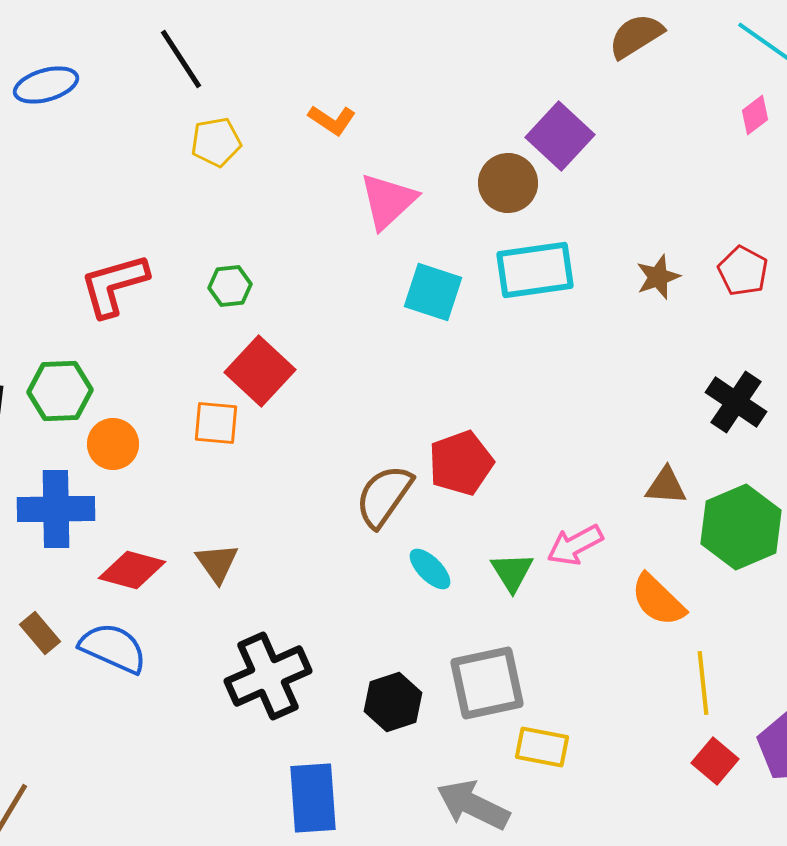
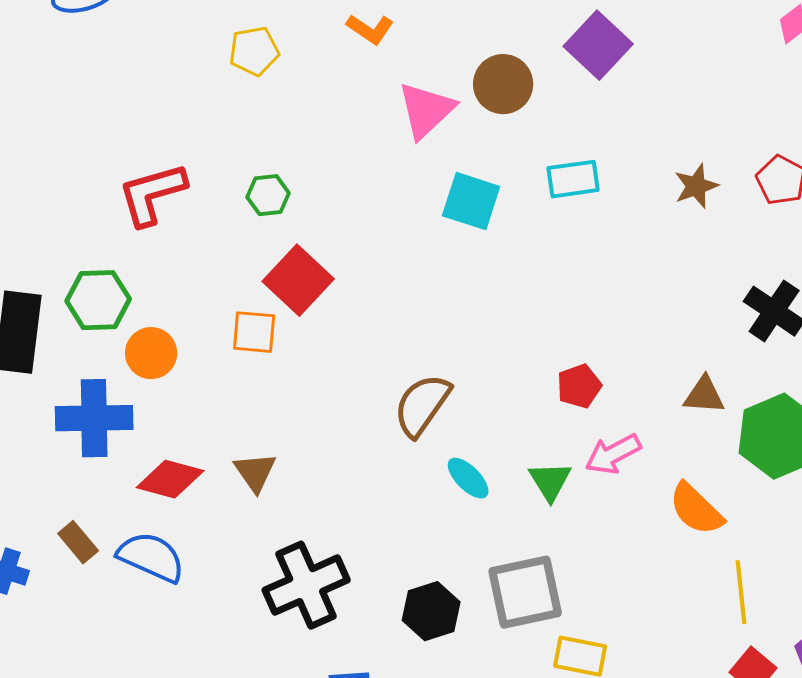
brown circle: (508, 183) -> (503, 84), moved
cyan rectangle: (535, 270) -> (573, 179), size x0.7
red pentagon: (461, 463) -> (579, 386), moved, size x0.7

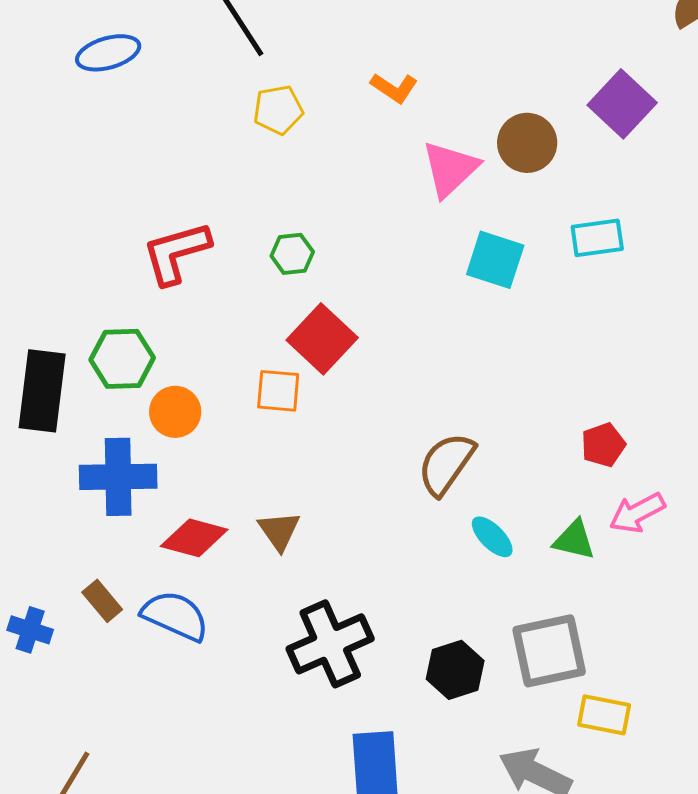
green triangle: (550, 481) -> (574, 540), turned -45

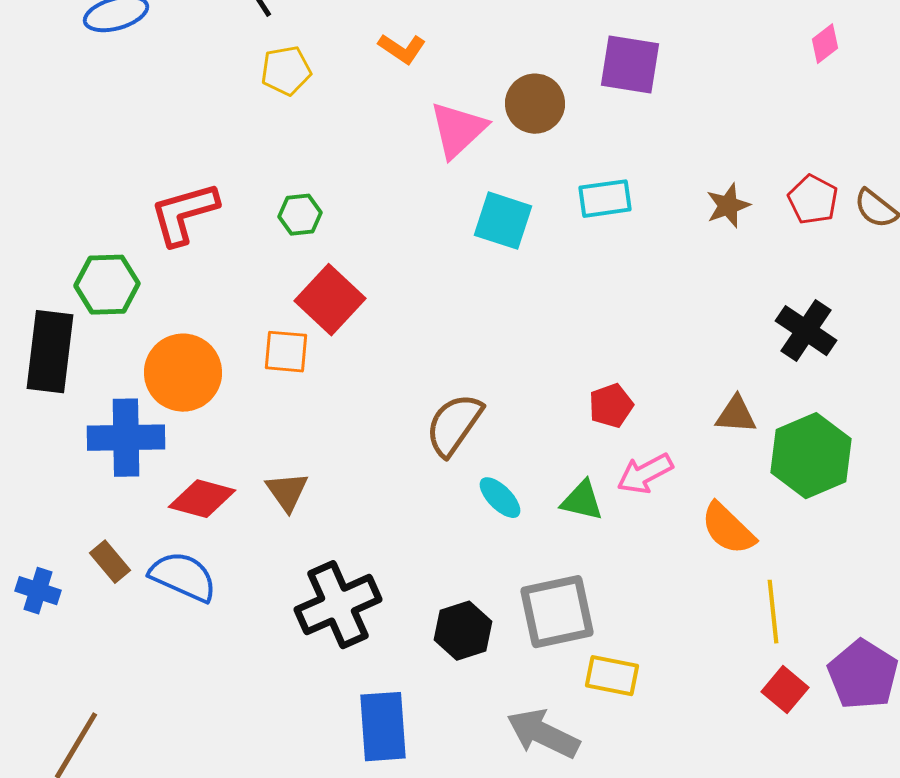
purple square: (622, 104) -> (630, 65), turned -34
green hexagon: (122, 359) -> (107, 285), moved
orange circle: (175, 412) -> (183, 373), size x1.5

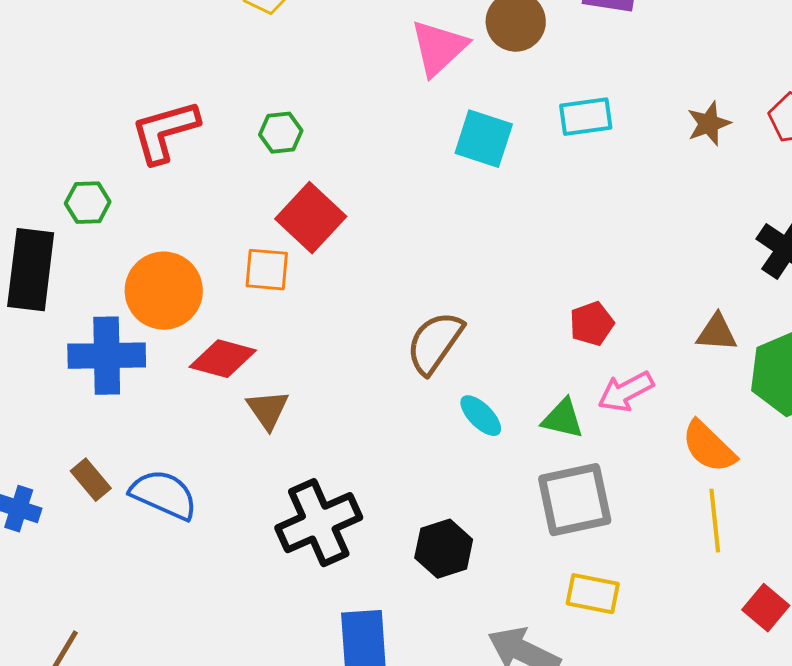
green hexagon: (107, 285) -> (88, 203), size x0.7
red diamond: (202, 499) -> (223, 359), moved
gray square: (557, 612) -> (575, 500), moved
yellow line: (773, 612) -> (715, 521), moved

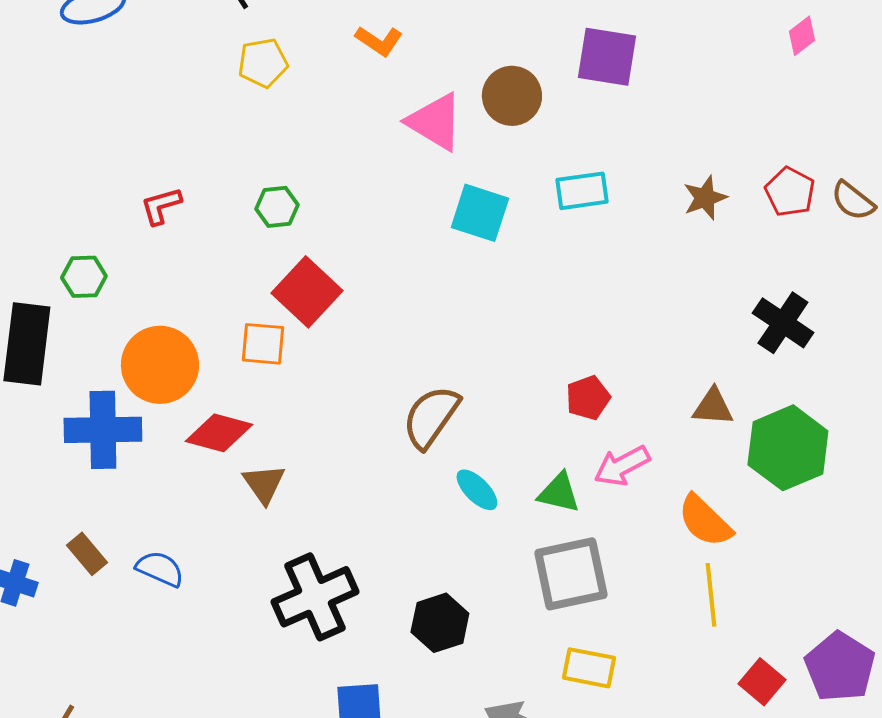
pink triangle: (439, 48) -> (435, 122), turned -46
red L-shape: (165, 132) -> (161, 206), size x0.6
blue semicircle: (164, 495) -> (160, 569), size x0.7

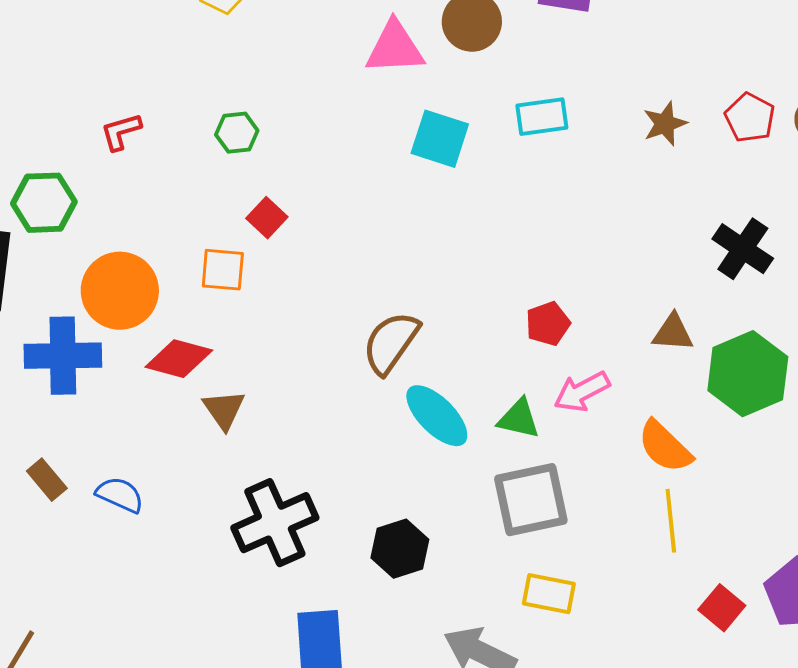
pink triangle: (435, 122) -> (395, 48), turned -34
green hexagon: (84, 277) -> (44, 203), size x1.4
red square: (307, 292) -> (267, 218), size x0.6
cyan ellipse: (477, 490) -> (437, 416), size x1.5

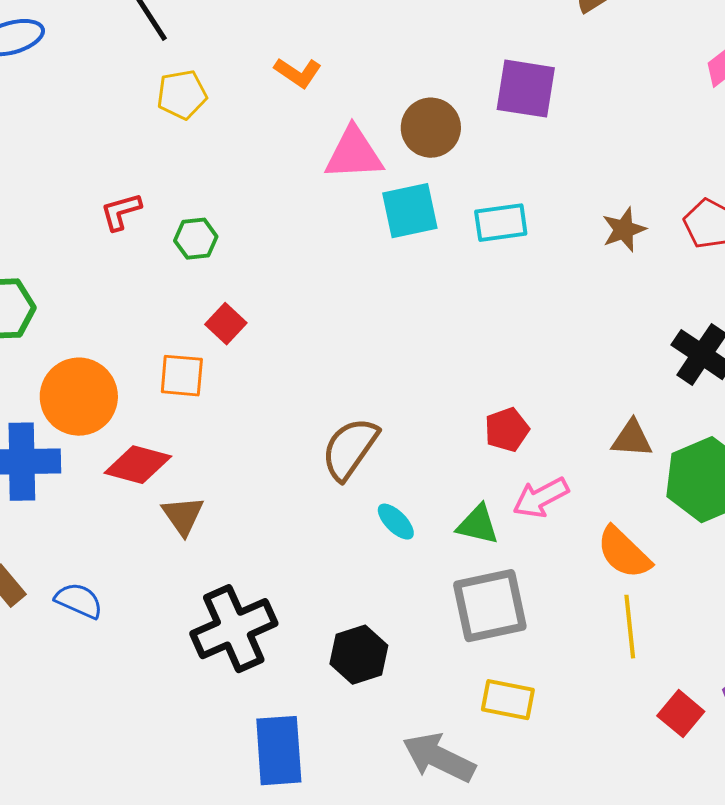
red L-shape: (121, 132) -> (121, 212), moved
cyan square: (440, 139) -> (410, 211), moved, turned -30
cyan ellipse: (437, 416) -> (396, 522), size x0.6

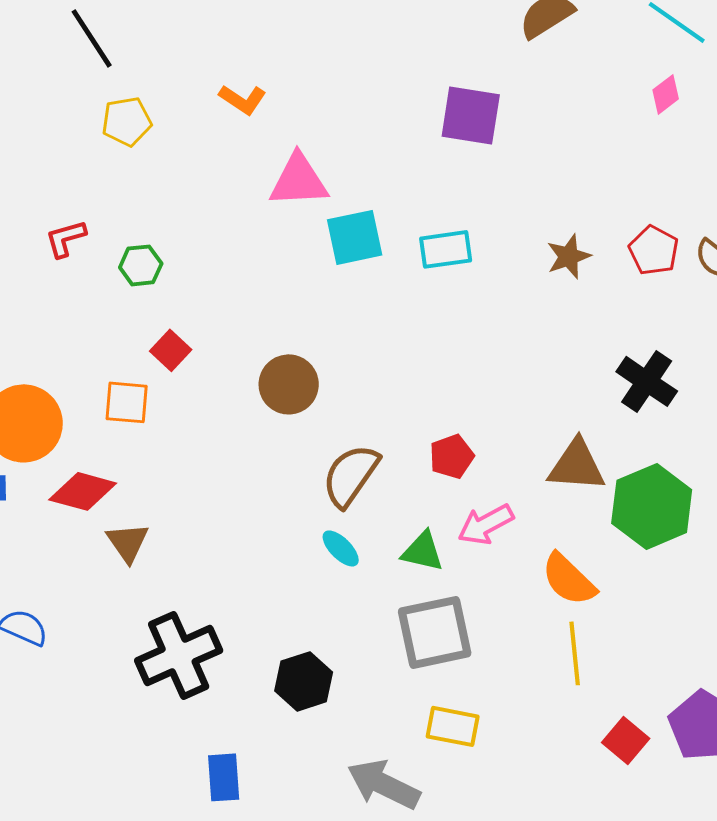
brown circle: (431, 128) -> (289, 384), moved
brown triangle: (632, 439) -> (577, 465), size x1.4
brown semicircle: (350, 449) -> (351, 475), moved
blue rectangle: (279, 751) -> (224, 777), size x0.7

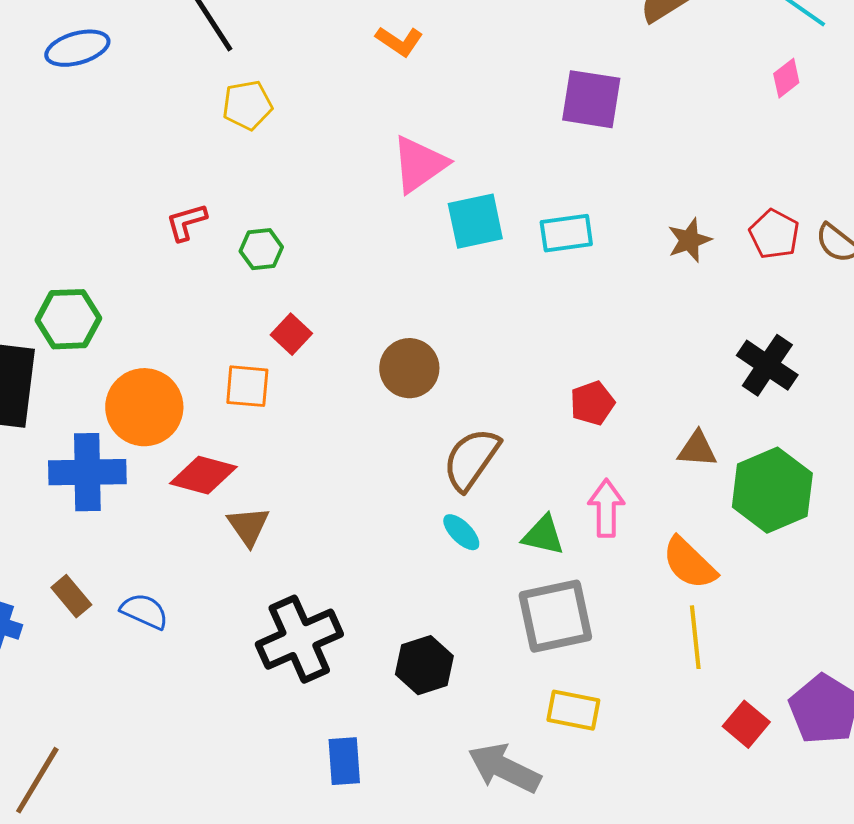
orange L-shape: (243, 99) -> (399, 41), moved
pink triangle: (299, 180) -> (419, 164), turned -32
red pentagon: (452, 456) -> (592, 403), moved
brown triangle: (577, 465) -> (697, 449), size x0.7
pink arrow: (486, 524) -> (606, 508), turned 118

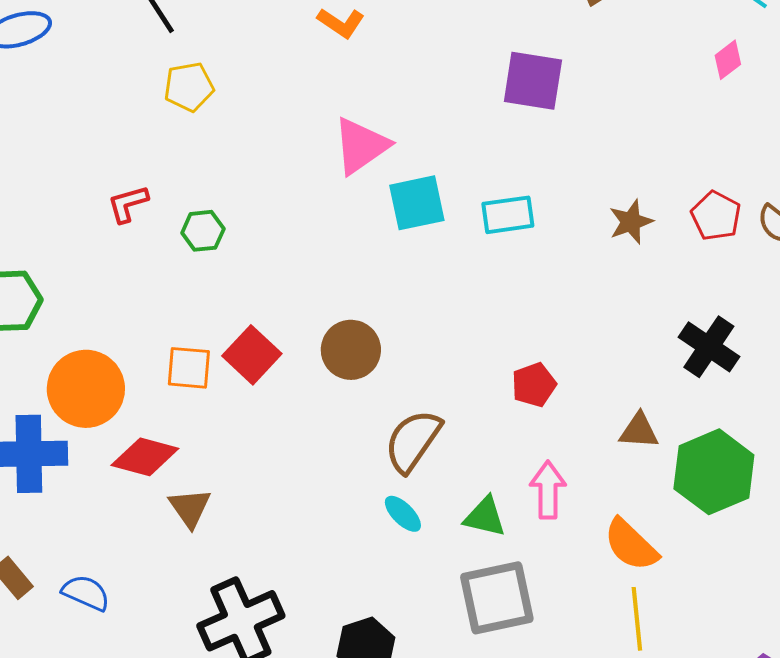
red square: (291, 334) -> (252, 355), moved, size x1.4

